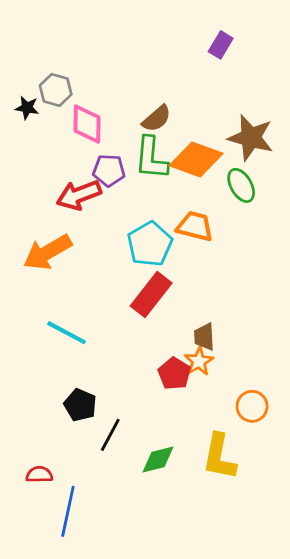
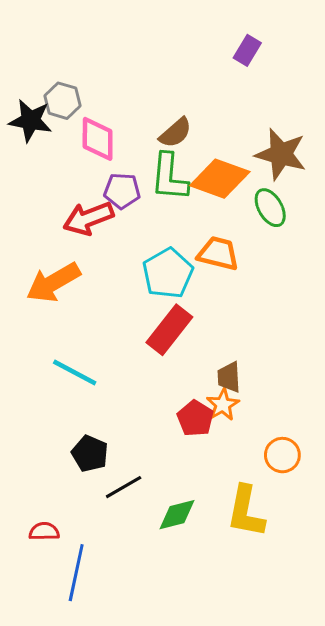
black star: (27, 108) -> (30, 121), size x1.6
black line: (110, 435) -> (124, 487), turned 32

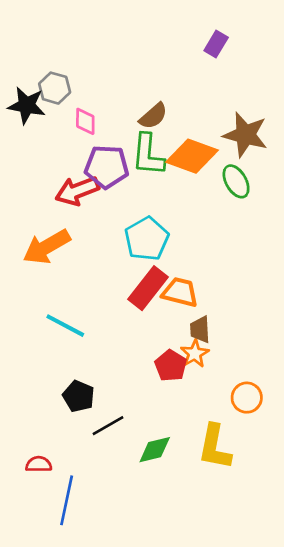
pink diamond: (98, 139) -> (85, 121), size x0.7
purple pentagon: (122, 191) -> (107, 167), size x1.4
orange trapezoid: (218, 253) -> (180, 292), moved

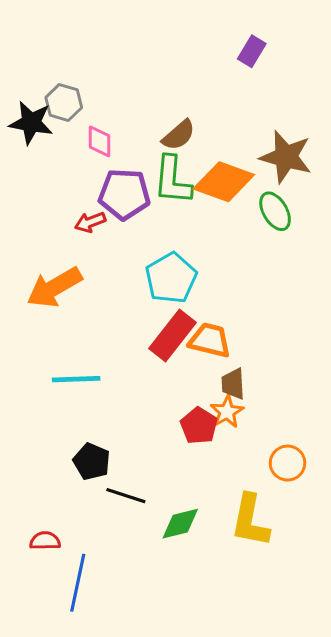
red arrow: (77, 191) -> (90, 222), size x0.6
cyan line: (65, 326) -> (76, 379), turned -30
black line: (108, 426) -> (126, 496), turned 48

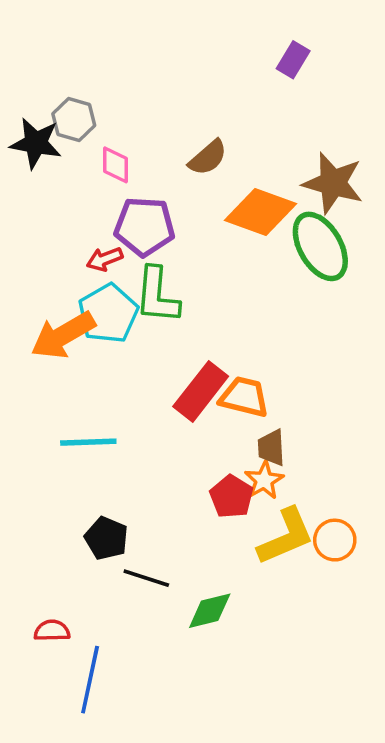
green L-shape: (172, 180) -> (157, 295), moved
green ellipse: (275, 211) -> (320, 246), size x1.5
cyan pentagon: (171, 278) -> (108, 314), moved
yellow L-shape: (250, 521) -> (286, 536), moved, turned -124

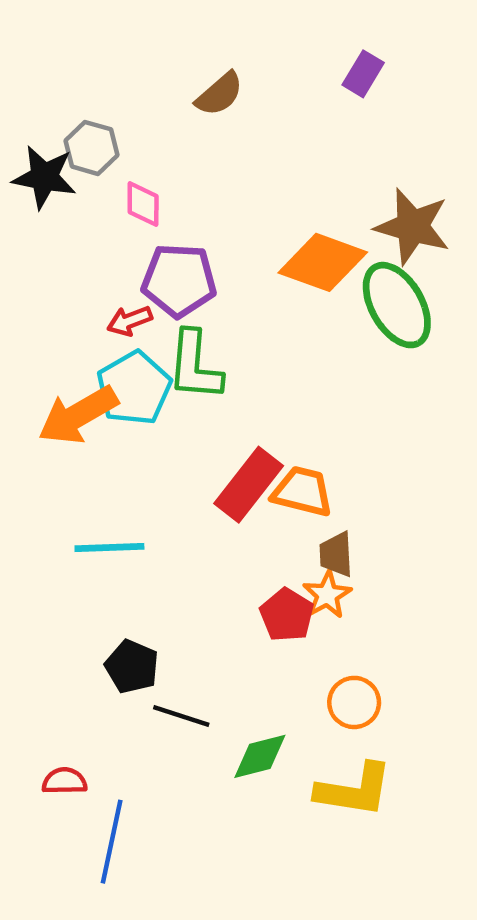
brown semicircle: (208, 158) -> (219, 94), moved
yellow L-shape: (286, 536) -> (354, 790), moved, turned 32
orange circle: (335, 540) -> (354, 702), moved

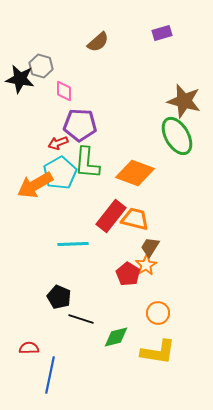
purple rectangle: (363, 74) -> (162, 33), turned 42
orange diamond: (323, 262) -> (135, 173), moved
cyan line: (109, 548) -> (73, 244), moved
brown trapezoid: (336, 554) -> (150, 247), turned 35

